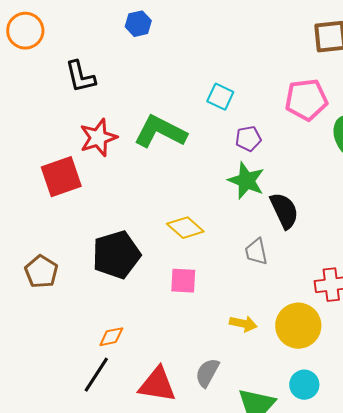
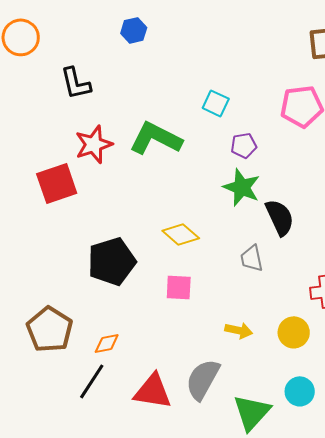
brown pentagon: (41, 272) -> (50, 329), moved, size x1.4
yellow circle: (298, 326) -> (294, 332), size x0.7
gray semicircle: (207, 373) -> (203, 379), size x1.4

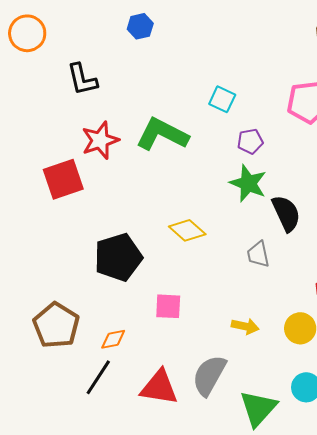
pink square: (179, 287) -> (168, 306), moved

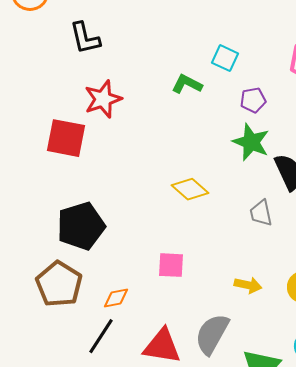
green L-shape: (162, 134) -> (187, 84), moved, size x0.6
red square: (63, 179) -> (66, 138), turned 30
black pentagon: (118, 257) -> (81, 226), moved

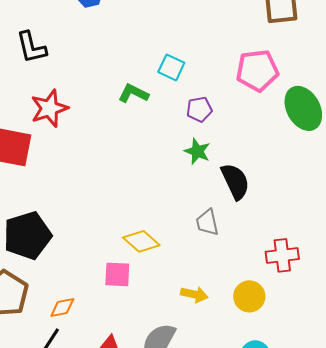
green star: (251, 142) -> (197, 151), size x0.7
yellow diamond: (190, 189) -> (141, 241), moved

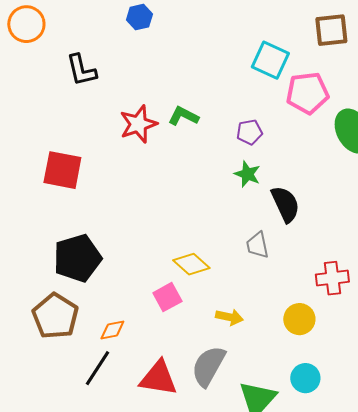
cyan square: (171, 67) -> (270, 60), moved, size x1.4
red star: (49, 108) -> (138, 124), moved
pink square: (117, 274) -> (167, 297), turned -32
yellow arrow: (194, 294) -> (229, 317), moved

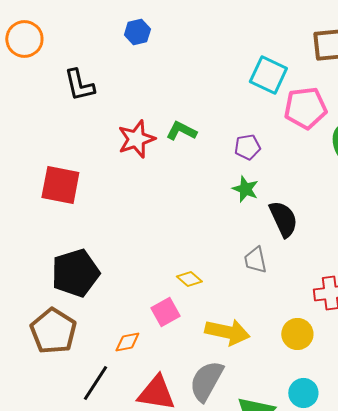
yellow diamond: (191, 264) -> (189, 279), size x0.7
yellow arrow: (229, 317) -> (227, 332), size x1.6
orange diamond: (112, 330) -> (127, 342), moved

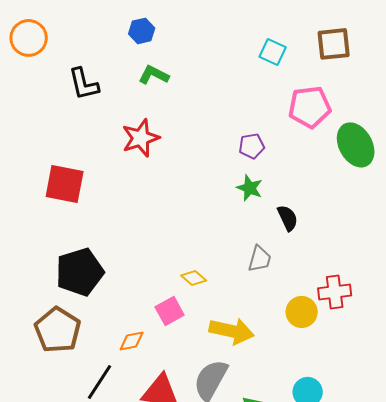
cyan square: (268, 75) -> (273, 52), moved, size x0.7
green L-shape: (181, 131) -> (154, 75), moved
black semicircle: (283, 219) -> (288, 218), size x0.7
gray trapezoid: (255, 260) -> (260, 259), turned -152
yellow circle: (297, 334) -> (302, 312), moved

